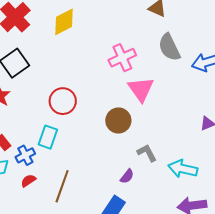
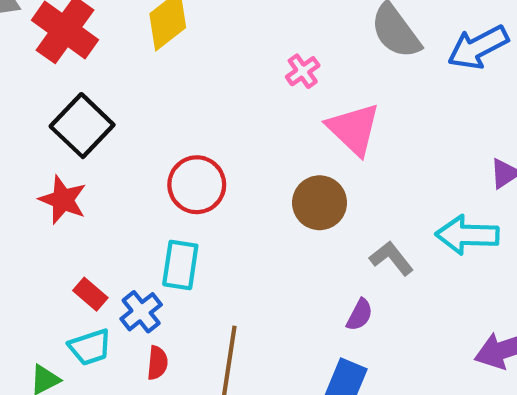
pink cross: (122, 58) -> (303, 71), size x0.6
cyan arrow: (183, 169) -> (467, 235), moved
red semicircle: (28, 181) -> (157, 363), turned 140

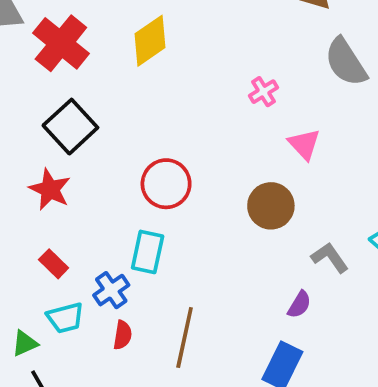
pink triangle: (354, 129) -> (304, 144), size x0.7
red rectangle: (90, 294) -> (54, 264), moved

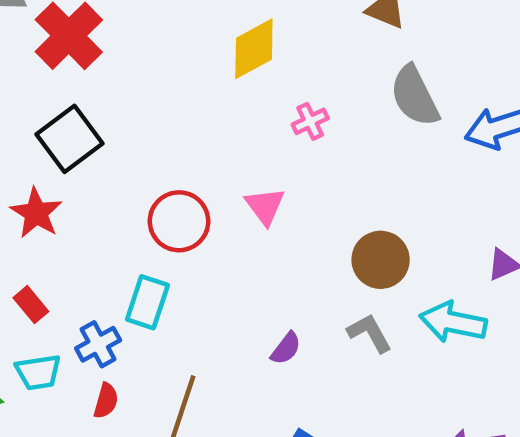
yellow diamond: (150, 41) -> (254, 49), moved
pink triangle: (304, 144) -> (265, 206), moved
brown circle: (271, 206) -> (381, 260), moved
purple semicircle: (299, 305) -> (286, 348), moved

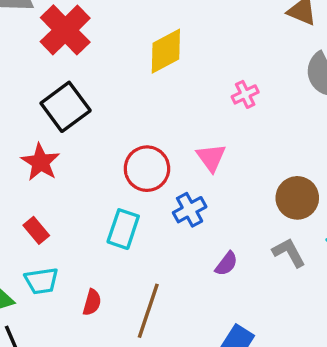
yellow diamond: (254, 49) -> (166, 51), moved
blue cross: (98, 344) -> (190, 210), moved

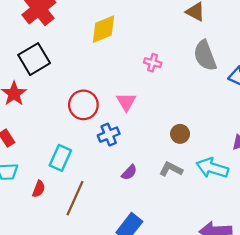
pink cross: (245, 94) -> (153, 63), turned 35
brown circle: (297, 198) -> (180, 134), size x0.7
cyan rectangle: (123, 229) -> (60, 158), moved
gray L-shape: (289, 253) -> (171, 169), turned -40

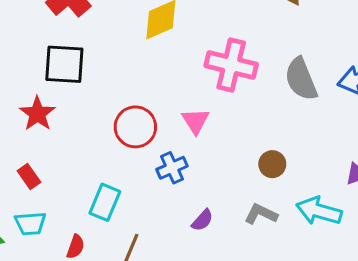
gray semicircle: (205, 56) -> (301, 79), moved
black square: (34, 59) -> (64, 64), turned 36
pink cross: (153, 63) -> (231, 65), size x2.0

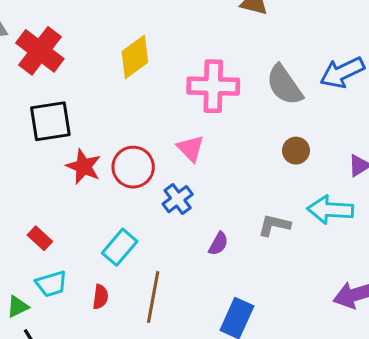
red star: (37, 114) -> (84, 167), moved
brown circle: (272, 164) -> (296, 151), moved
cyan rectangle: (105, 202) -> (120, 247), turned 30

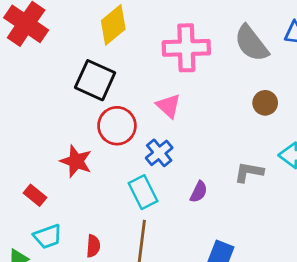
black square: (50, 121) -> (95, 80), moved, turned 36
red star: (84, 167) -> (76, 161), moved
cyan rectangle: (120, 247) -> (143, 192), moved, turned -64

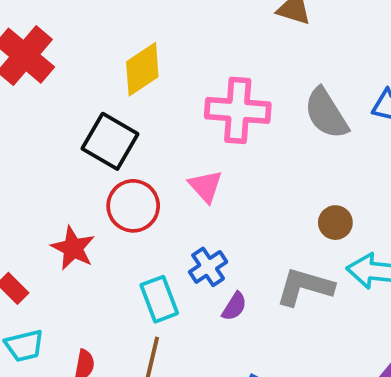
brown circle: (265, 103) -> (335, 223), moved
blue cross: (159, 153) -> (208, 267), moved
gray L-shape: (249, 172) -> (305, 287), size x1.4

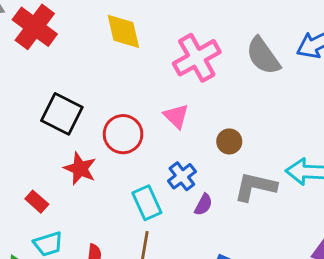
yellow diamond: (142, 69) -> (123, 31), turned -66
pink cross: (238, 110) -> (197, 58), turned -30
black square: (110, 141) -> (62, 114), moved
brown circle: (335, 223) -> (229, 141), moved

